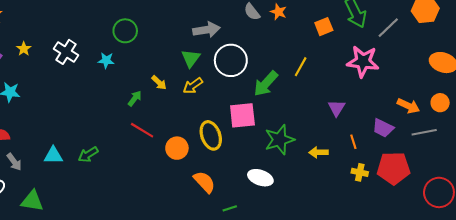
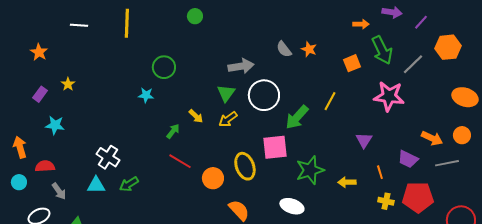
white cross: (66, 52) -> (108, 157), moved

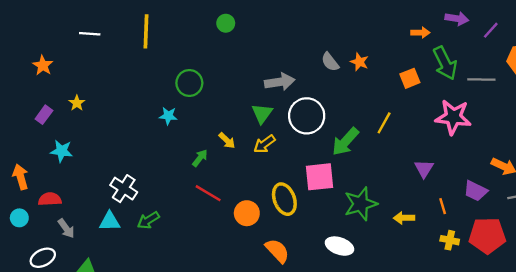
gray line: (413, 64) -> (481, 79), turned 45

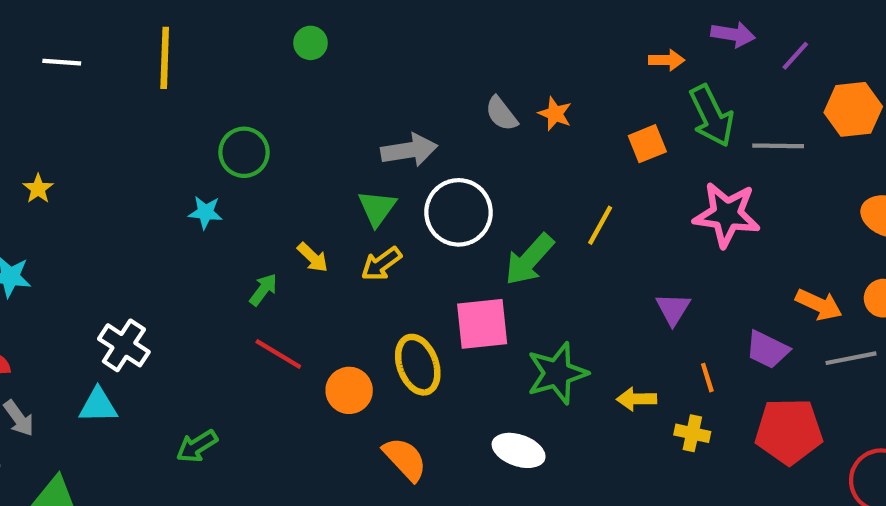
green arrow: (148, 220) -> (197, 446), moved
yellow cross: (450, 240) -> (692, 433), moved

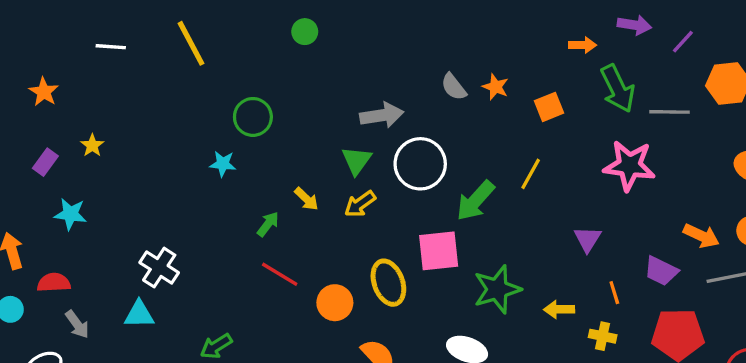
yellow line: (165, 58) -> (191, 43), turned -30
orange square: (647, 144) -> (549, 107), moved

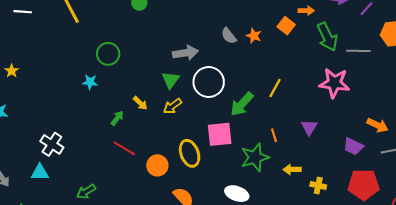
orange square: (549, 107) -> (286, 26), moved, turned -30
orange line: (614, 293) -> (274, 135), moved

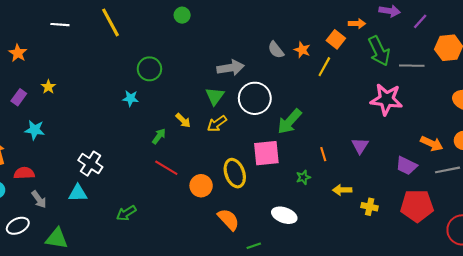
yellow line: (275, 88) -> (324, 67), moved
green star: (255, 157) -> (303, 177), size x0.5

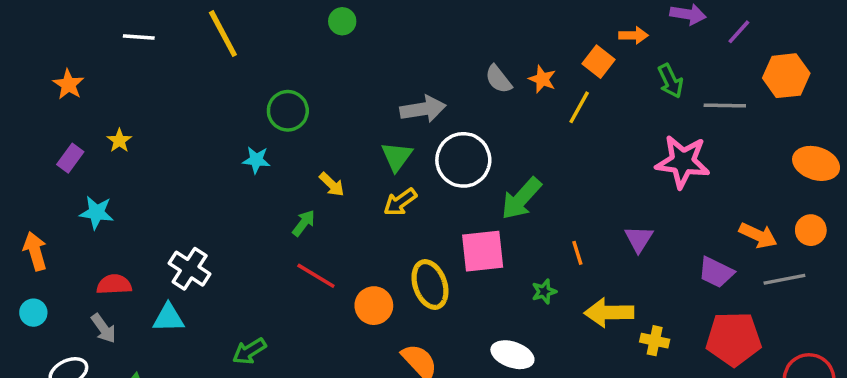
green arrow: (379, 51) -> (670, 81), size x0.7
yellow arrow: (183, 120) -> (332, 184), moved
red semicircle: (24, 173) -> (114, 285), moved
yellow arrow: (342, 190) -> (609, 313), size x1.5

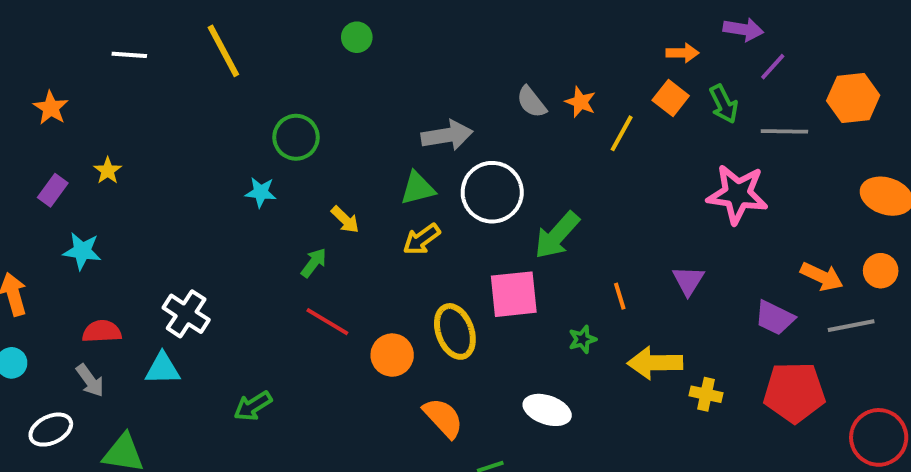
purple line: (739, 32) -> (773, 67), moved
orange square: (598, 62) -> (671, 98), moved
green triangle: (397, 156) -> (418, 188), turned 40

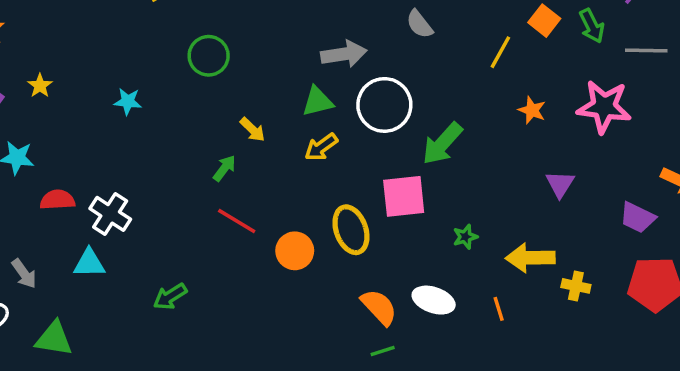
orange star: (580, 102) -> (532, 110), moved
cyan star: (261, 192) -> (128, 101), moved
orange line: (620, 296) -> (499, 309), moved
red semicircle: (102, 331) -> (57, 200), moved
orange semicircle: (443, 418) -> (379, 307), moved

